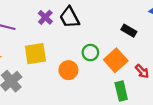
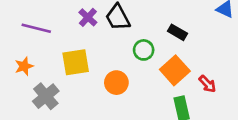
black rectangle: (129, 31) -> (178, 32), moved
green circle: (90, 53) -> (144, 50), moved

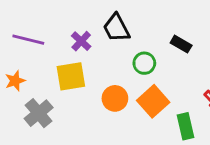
purple cross: (88, 17) -> (81, 41), moved
orange square: (175, 70) -> (153, 101), moved

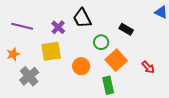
orange square: (153, 101) -> (116, 60), moved
green rectangle: (185, 126) -> (108, 85), moved

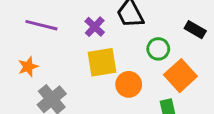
yellow square: (51, 51) -> (102, 62), moved

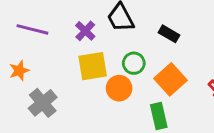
black rectangle: (195, 30) -> (169, 34), moved
green circle: (158, 49) -> (134, 63), moved

